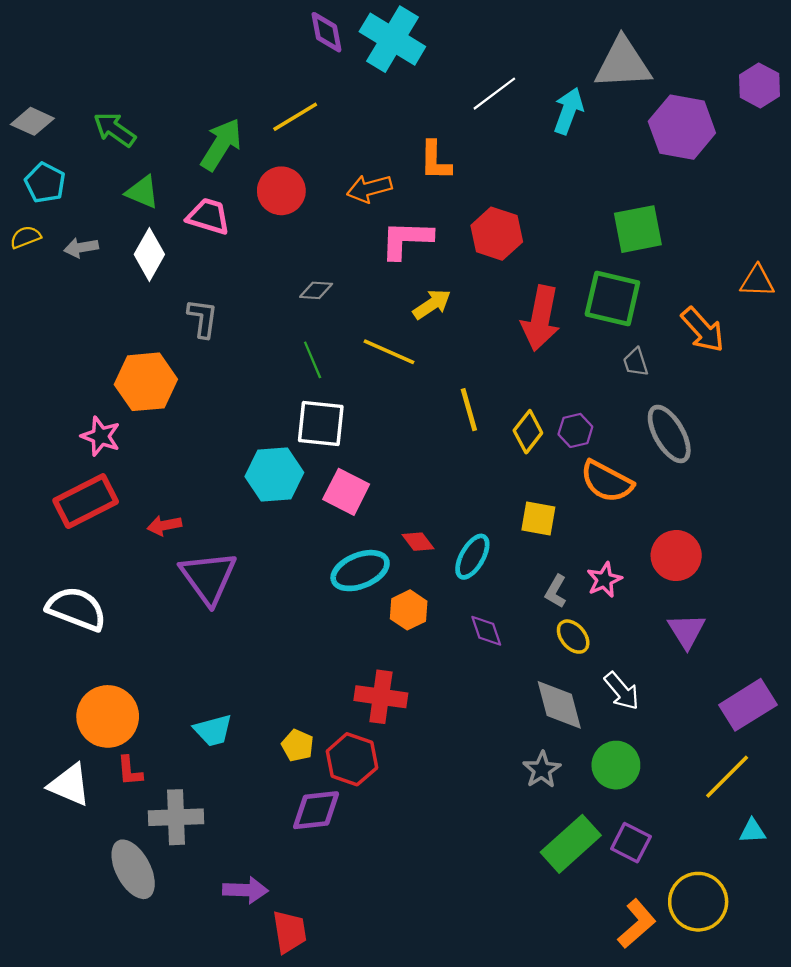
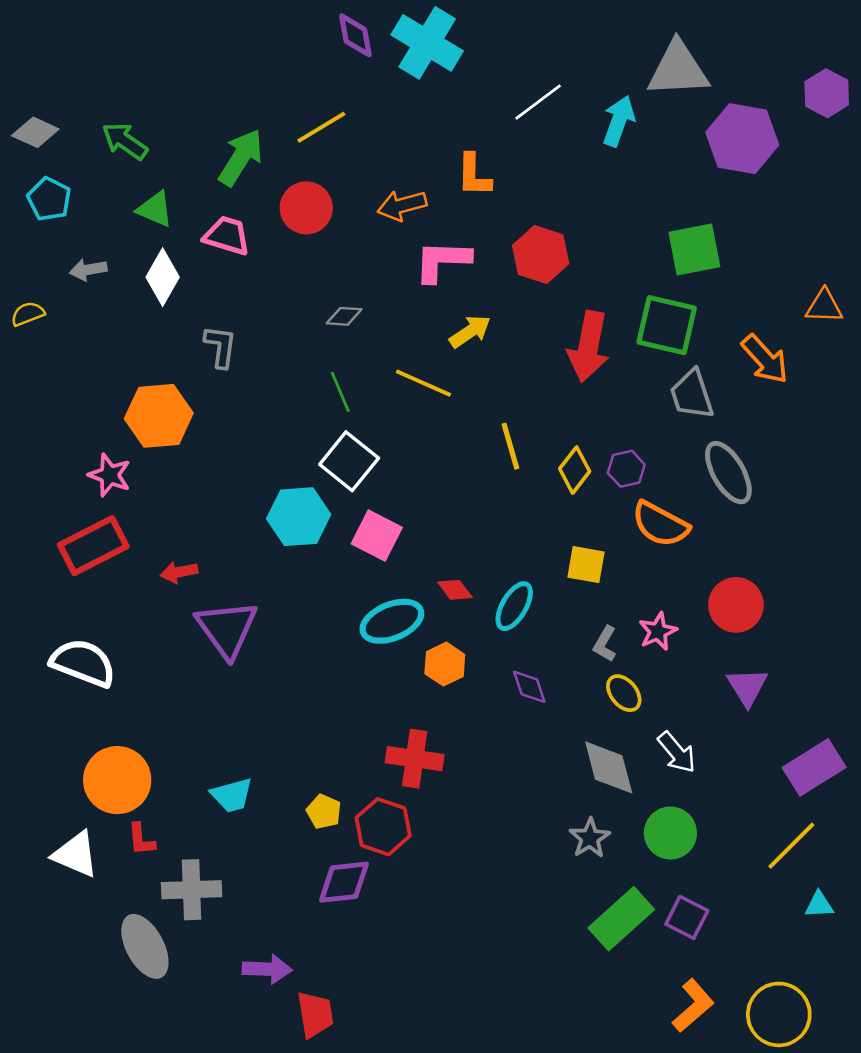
yellow semicircle: (25, 237) -> (28, 314), moved
gray trapezoid: (636, 362) -> (692, 394), size x1.6
white square: (321, 424) -> (349, 461), turned 33
yellow circle: (698, 902) -> (779, 1014), moved

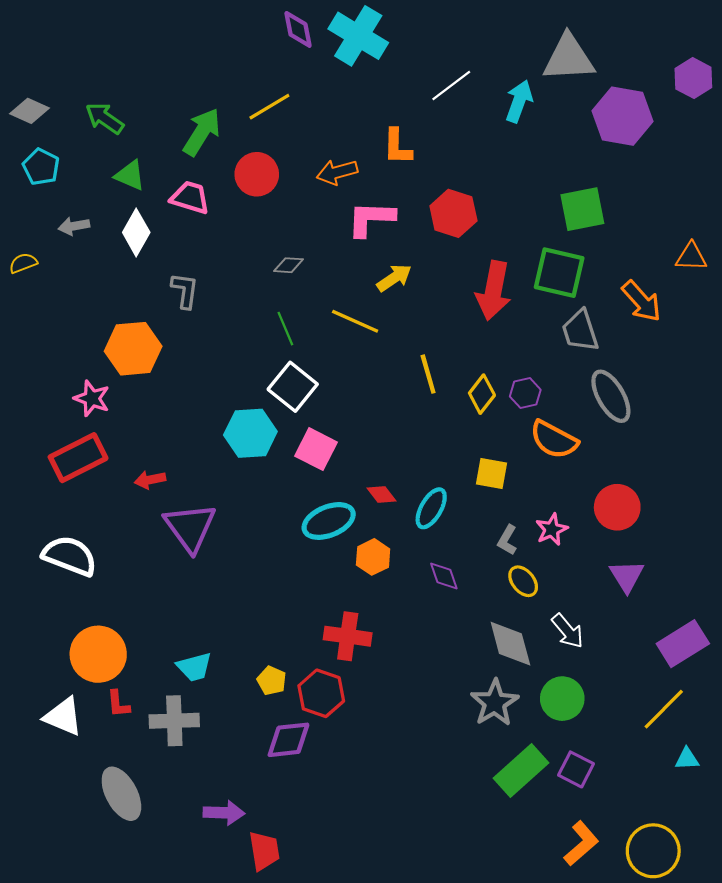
gray star: (590, 838) -> (495, 703), size x1.4
gray cross: (192, 890) -> (174, 721), moved

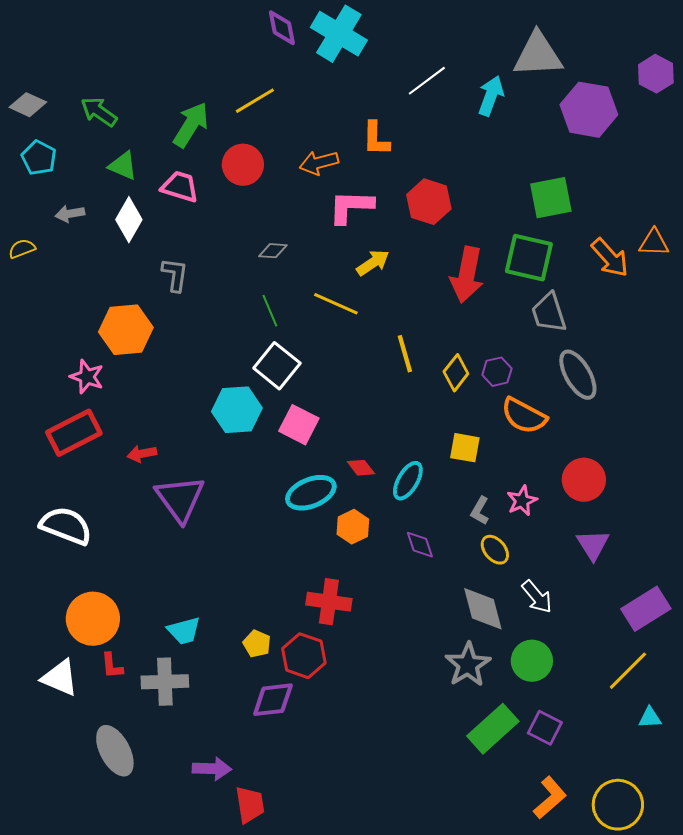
orange arrow: (642, 301) -> (610, 258), moved

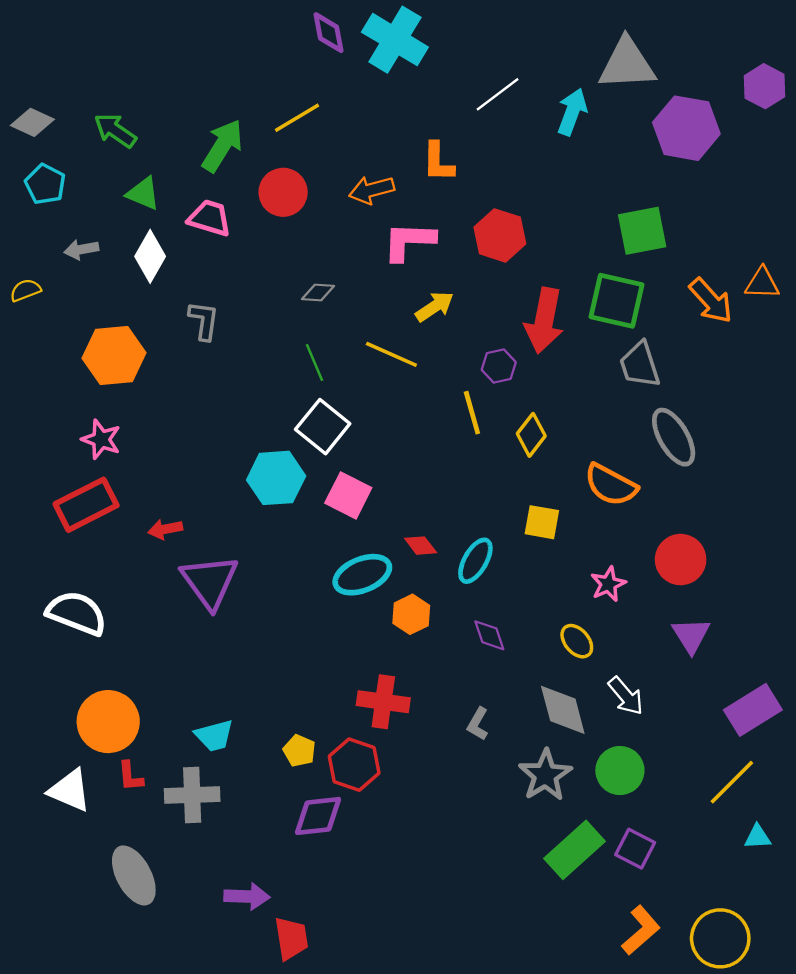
orange hexagon: (126, 330) -> (114, 355), moved
purple hexagon: (497, 372) -> (499, 366), moved
gray L-shape: (480, 511) -> (478, 724), moved

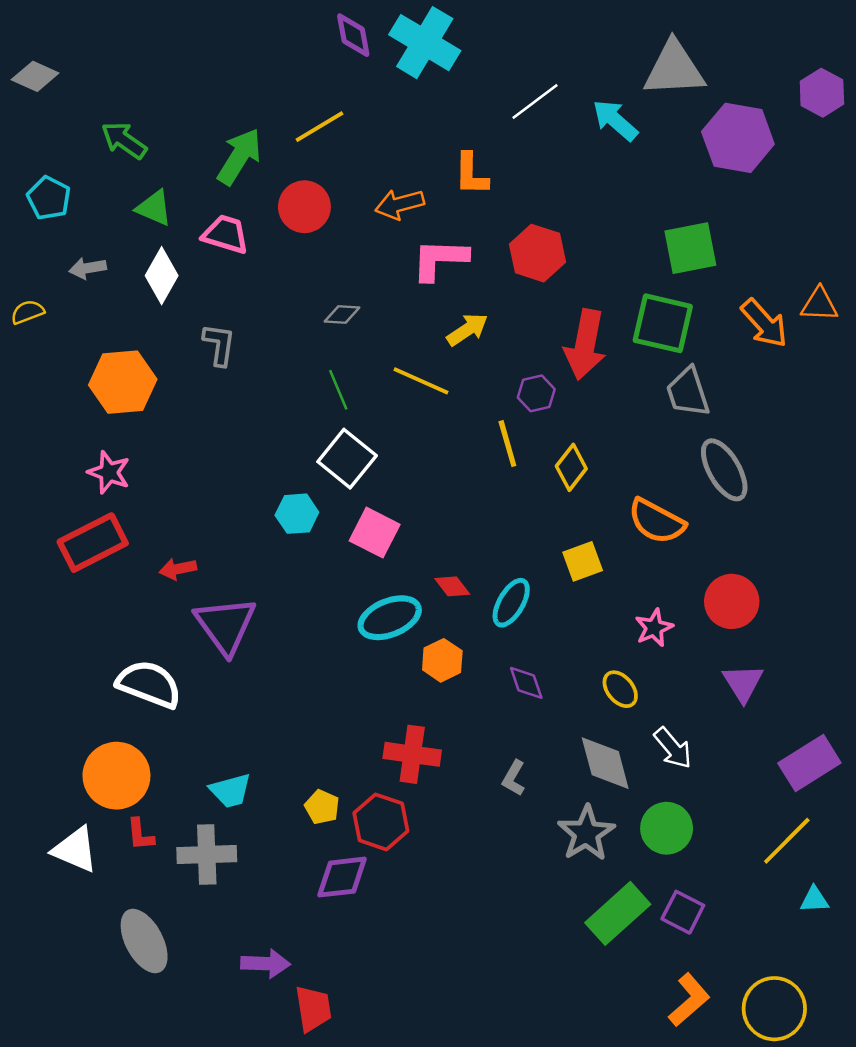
cyan arrow: (572, 112) -> (615, 120), turned -69
gray diamond: (32, 122) -> (35, 76), moved
cyan hexagon: (276, 478) -> (297, 514), size x0.7
yellow square: (542, 522) -> (583, 561), turned -30
white semicircle: (77, 613) -> (149, 684), moved

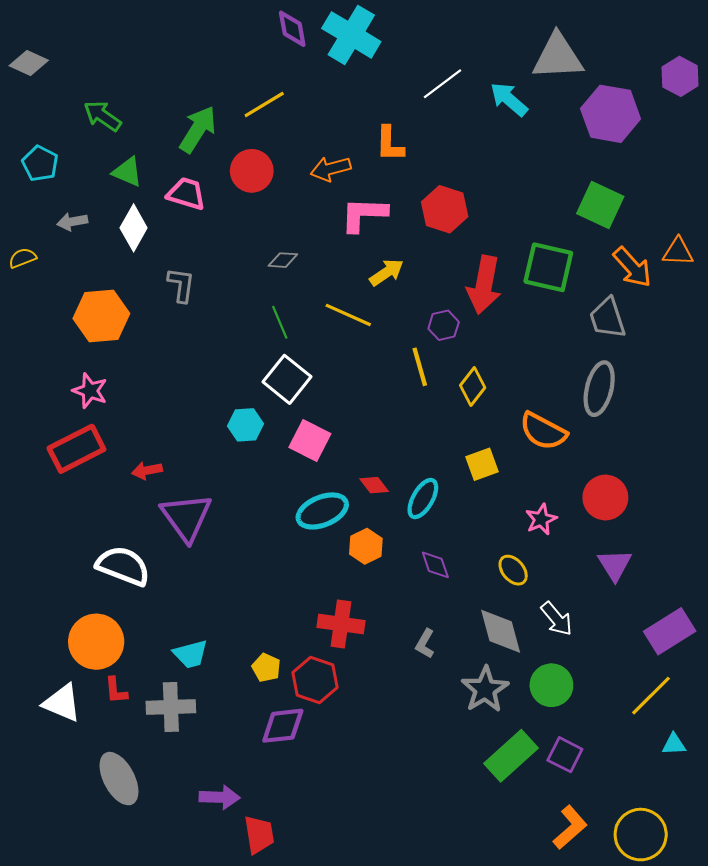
green square: (690, 248) -> (600, 205), moved, turned 36
gray trapezoid: (688, 392) -> (607, 318), moved
gray ellipse: (724, 470) -> (599, 389), turned 44

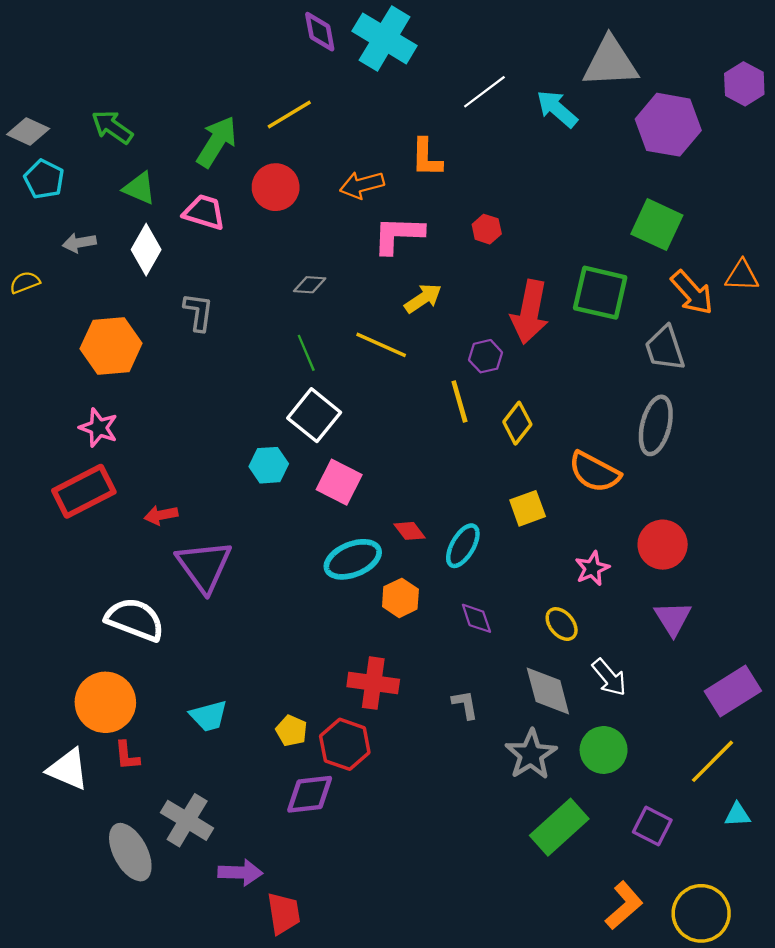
gray diamond: (29, 63) -> (28, 132), moved
red hexagon: (445, 209) -> (487, 229), size x0.6
gray L-shape: (425, 644) -> (465, 705), turned 140
gray cross: (171, 707) -> (187, 820), moved, turned 33
purple square: (565, 755) -> (652, 826), moved

